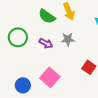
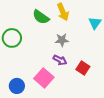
purple arrow: (46, 43) -> (60, 60), moved

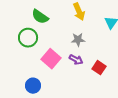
green semicircle: (41, 17) -> (40, 17), moved
pink square: (44, 78) -> (51, 59), moved

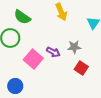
gray star: (78, 40) -> (74, 47), moved
purple arrow: (76, 60) -> (53, 52), moved

